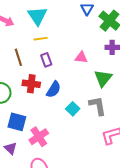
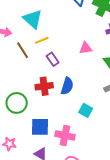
brown line: (18, 57) -> (23, 50), moved
cyan square: (73, 109) -> (86, 110), moved
pink cross: (39, 137) -> (65, 135), turned -30

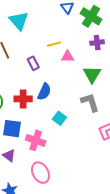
yellow line: (42, 40) -> (54, 44), moved
red cross: (44, 86) -> (23, 99), moved

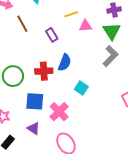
green triangle: (92, 74) -> (112, 31), moved
gray L-shape: (90, 102) -> (110, 56), moved, turned 65
pink cross: (36, 140) -> (59, 112), turned 30

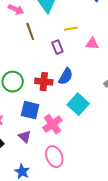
yellow line: (71, 14) -> (71, 29), moved
cyan square: (81, 88) -> (78, 104), size x1.5

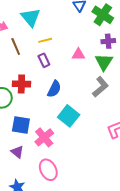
yellow line: (71, 29) -> (45, 40), moved
red cross: (44, 82) -> (21, 84), moved

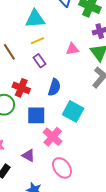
cyan triangle: (31, 17) -> (35, 19), moved, turned -45
red cross: (21, 84) -> (21, 88), turned 30
blue square: (21, 125) -> (36, 115), moved

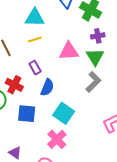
pink triangle: (72, 49) -> (69, 51), size x1.5
purple rectangle: (39, 61) -> (35, 68), moved
pink cross: (53, 137) -> (57, 139), moved

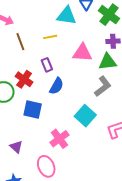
cyan triangle: (35, 18) -> (67, 16), moved
green triangle: (95, 57) -> (108, 62), turned 48
cyan square: (64, 113) -> (85, 116), moved

